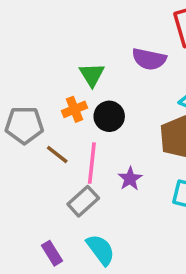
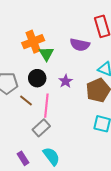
orange cross: (75, 109) -> (33, 42), moved, size x1.5
black circle: (109, 116) -> (37, 78), moved
purple star: (130, 179) -> (66, 81), moved

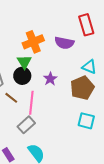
orange cross: (33, 42) -> (33, 42), moved
green triangle: (46, 54) -> (24, 62), moved

